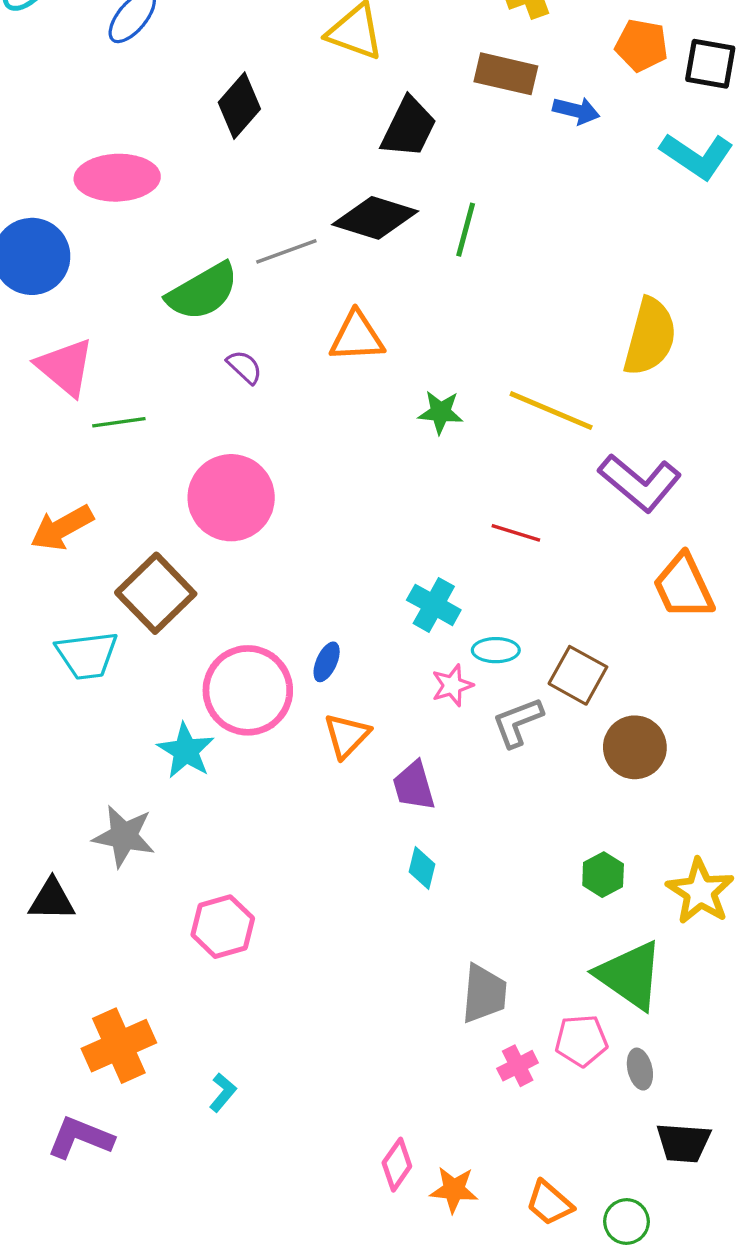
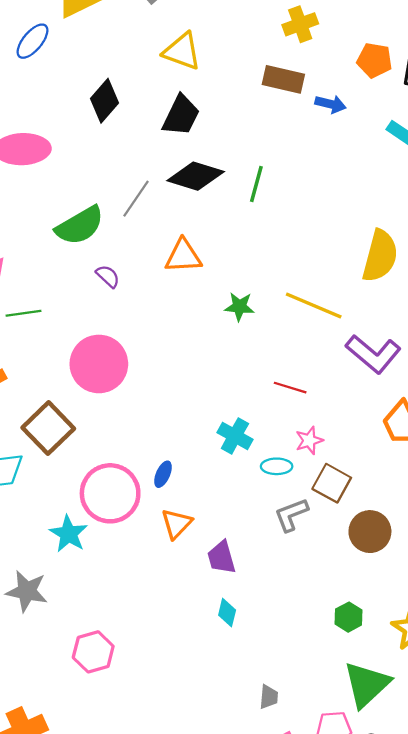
black trapezoid: (409, 127) -> (181, 115), moved
gray line: (286, 251) -> (136, 199), turned -36
pink star: (452, 685) -> (309, 440), moved
green triangle: (630, 975) -> (367, 685), turned 42
gray trapezoid: (484, 994) -> (269, 697), size x0.6

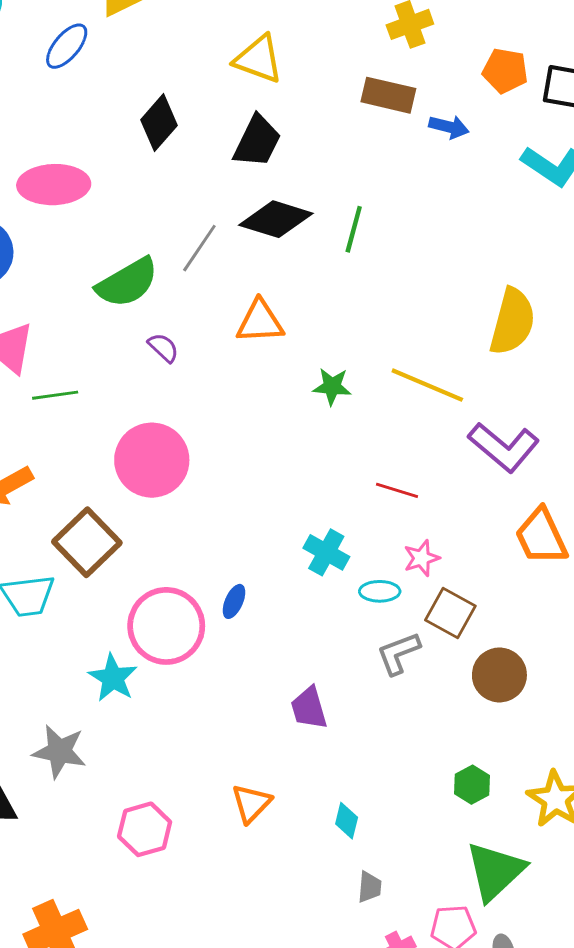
orange triangle: (176, 524) -> (251, 803), moved
cyan diamond: (227, 613) -> (347, 821), moved

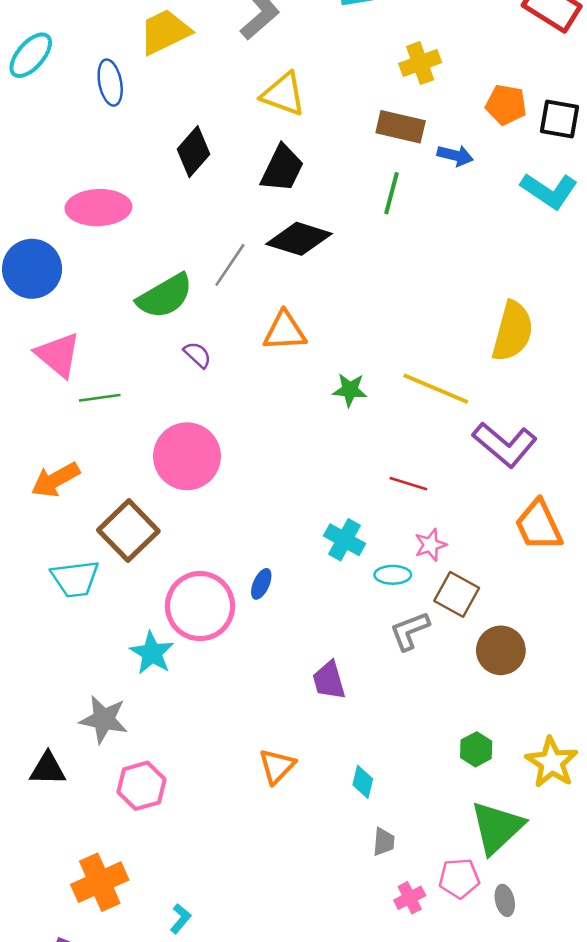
blue ellipse: (67, 46) -> (110, 83), turned -51
green line: (354, 229) -> (391, 193), moved
pink hexagon: (145, 829) -> (141, 786), moved

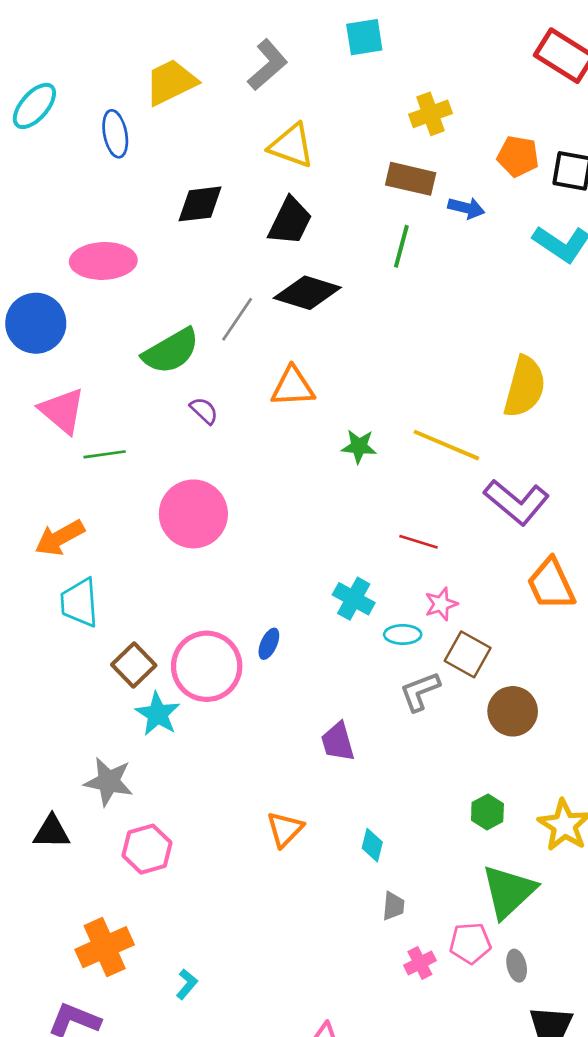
black diamond: (194, 152) -> (200, 204), turned 42
brown square: (128, 531) -> (134, 665), moved, size x0.7
cyan trapezoid: (75, 579) -> (79, 603), moved, turned 93

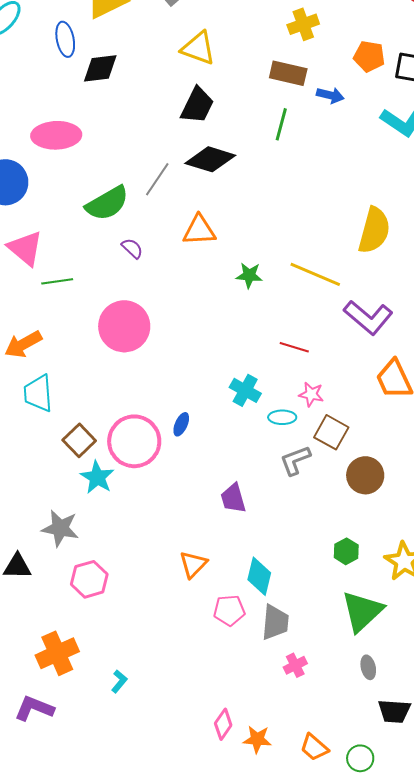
black diamond: (200, 204) -> (100, 68), moved
pink star: (441, 604) -> (311, 394), turned 30
cyan diamond: (372, 845) -> (259, 576), size x1.5
gray trapezoid: (393, 906) -> (275, 622), size x1.6
pink pentagon: (470, 943) -> (229, 610), moved

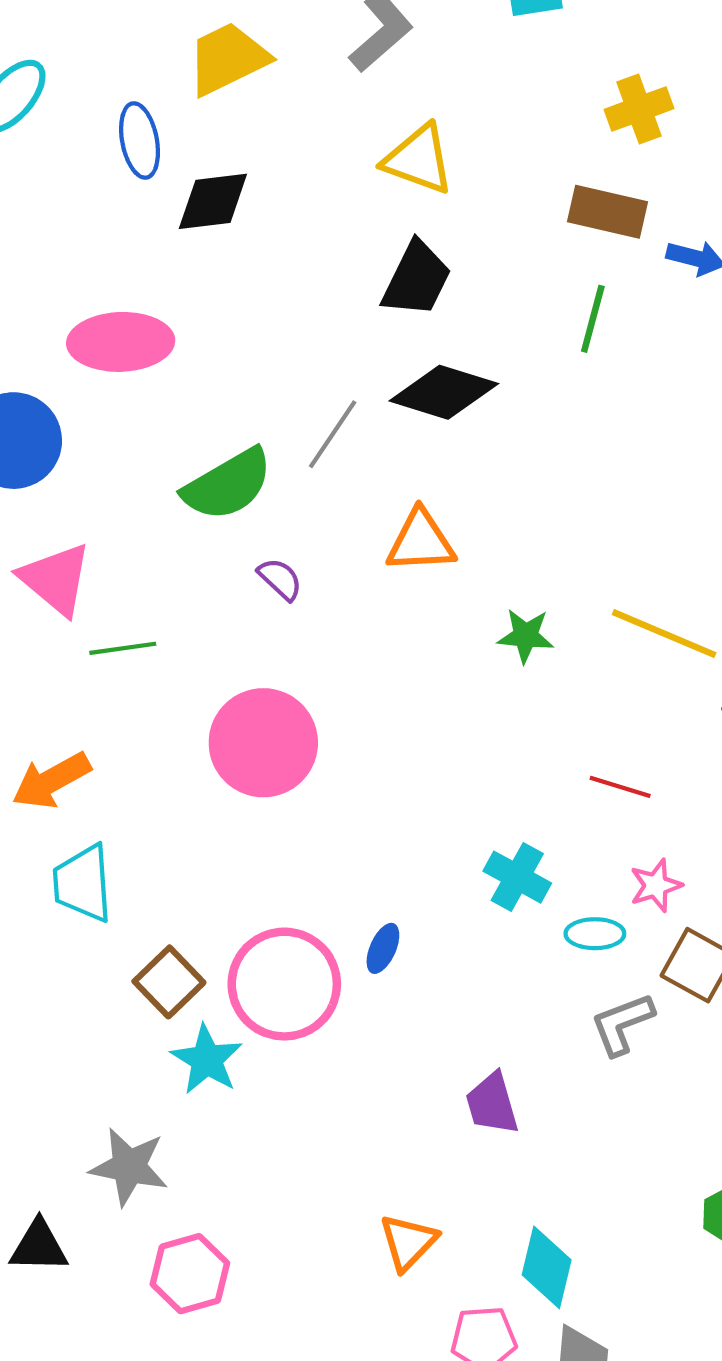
pink star: (311, 394) -> (656, 885), turned -30

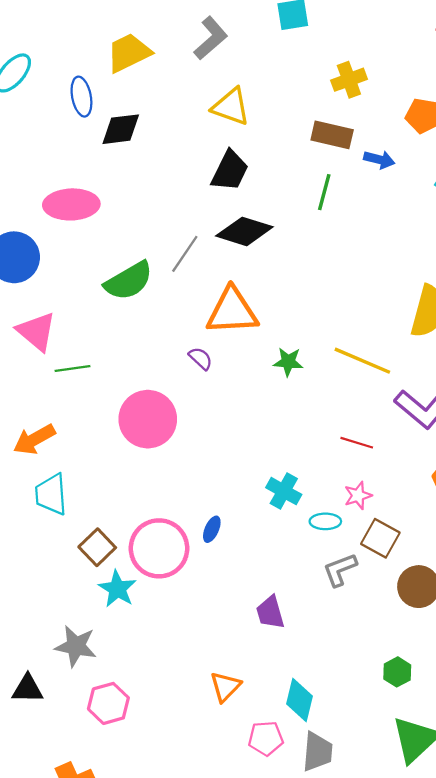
orange triangle: (421, 541) -> (232, 311), size x1.4
purple semicircle: (280, 579) -> (201, 358), moved
red line: (620, 787) -> (357, 443), moved

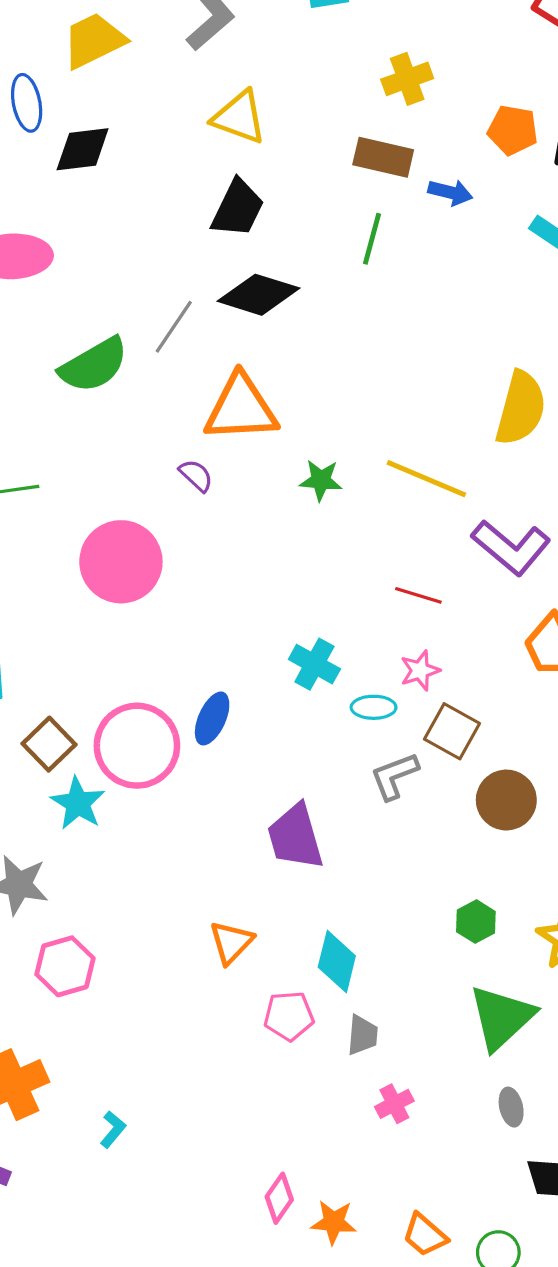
blue ellipse: (212, 529) -> (212, 718), size x1.4
purple trapezoid: (270, 612) -> (295, 837), size x1.4
gray trapezoid: (317, 752) -> (362, 1035), size x0.7

